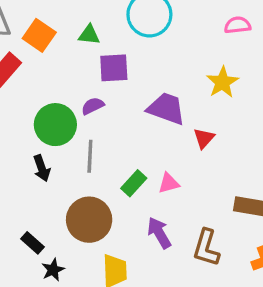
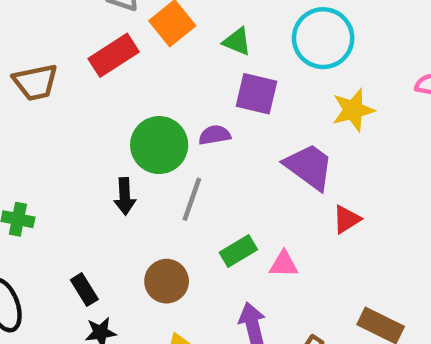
yellow star: (222, 82) -> (353, 110), moved
brown circle: (89, 220) -> (167, 281), size x0.7

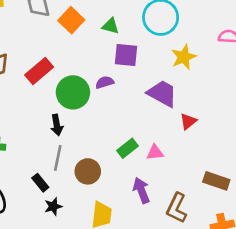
red rectangle: (114, 55) -> (39, 71), moved
gray line: (192, 199) -> (58, 158), moved

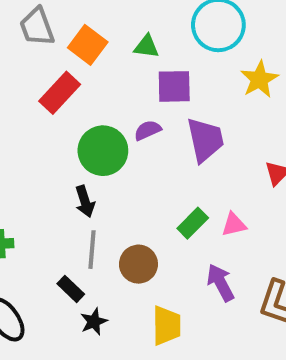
red rectangle: (39, 71) -> (60, 93), moved
purple trapezoid: (162, 94) -> (205, 140), moved, turned 56

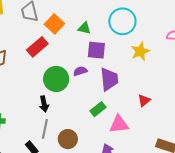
green rectangle: (193, 223) -> (98, 109), moved
pink triangle: (234, 225) -> (119, 124), size x1.5

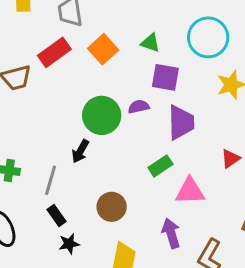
orange square: (54, 24) -> (103, 49), moved
red rectangle: (37, 47) -> (54, 52), moved
black arrow: (44, 104) -> (80, 151), turned 35
gray line: (45, 129) -> (51, 180), moved

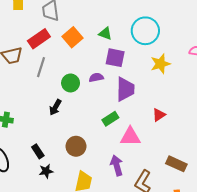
green circle: (102, 115) -> (71, 83), size x0.7
gray line: (51, 180) -> (41, 67), moved

